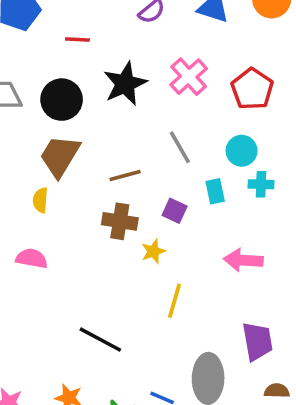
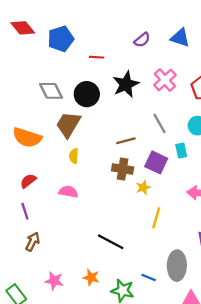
brown trapezoid: (60, 156) -> (68, 124), moved
purple square: (175, 211) -> (156, 162), size x1.5

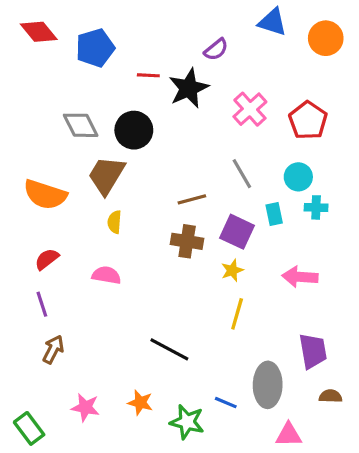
blue triangle: (180, 38) -> (273, 22), moved
black star: (126, 84) -> (189, 88), moved
yellow star: (143, 187) -> (232, 270), moved

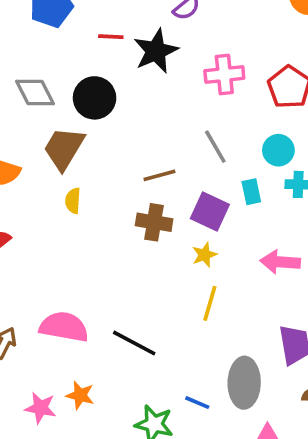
pink cross: (250, 109) -> (224, 74), turned 36
pink semicircle: (106, 275) -> (64, 327), moved, size x1.5
orange star: (140, 403) -> (80, 395), moved

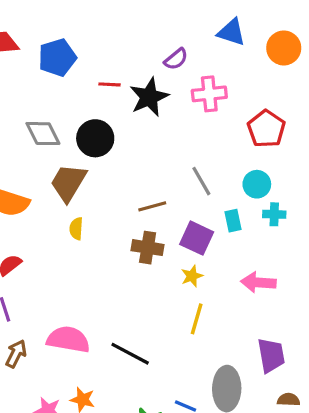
pink cross: (224, 74) -> (209, 94), moved

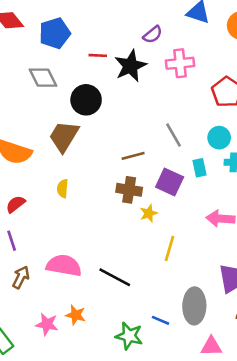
gray diamond: (43, 134) -> (43, 78), moved
yellow semicircle: (76, 229) -> (63, 189), moved
yellow star: (192, 276) -> (149, 213), moved

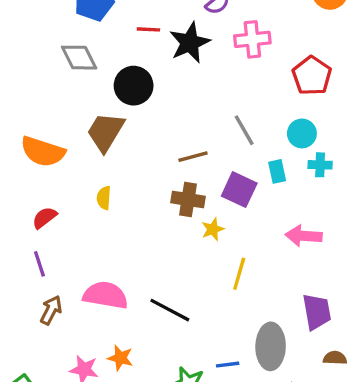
blue line: (160, 320) -> (228, 365), turned -30

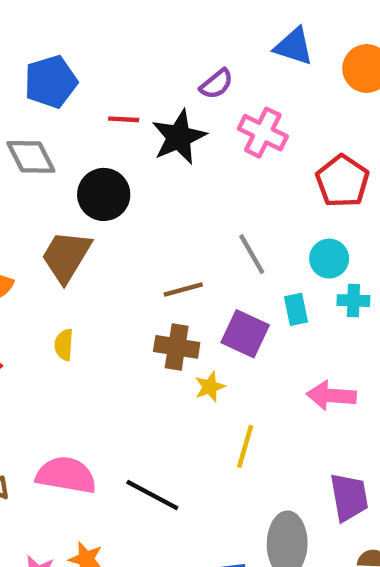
pink cross: (252, 39) -> (263, 133), turned 32

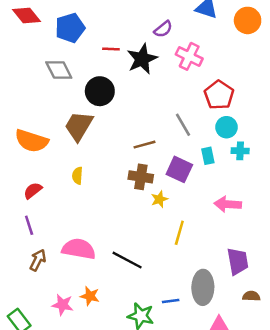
red pentagon: (342, 181) -> (219, 95), moved

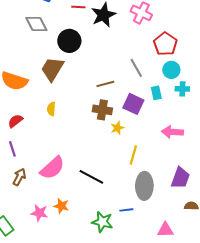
pink semicircle: (79, 249) -> (52, 168), turned 128
purple trapezoid: (238, 261) -> (180, 178), turned 30
gray ellipse: (203, 287) -> (144, 186), moved

